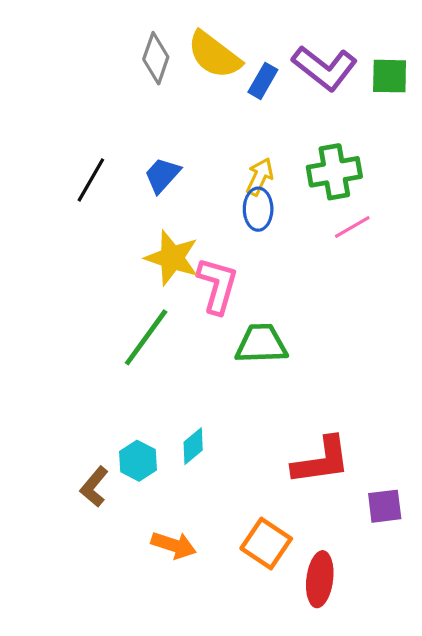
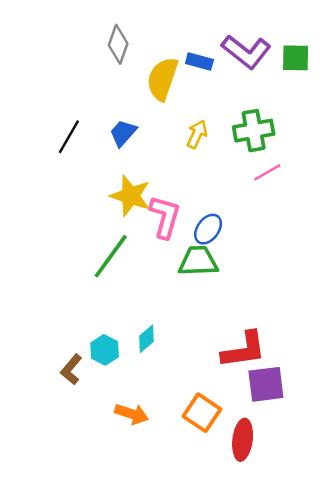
yellow semicircle: (214, 55) -> (162, 79), moved, turned 72
blue rectangle: (263, 81) -> (199, 62), turned 75
blue ellipse: (258, 209) -> (208, 229), moved, turned 36
purple square: (385, 506) -> (266, 384), moved, size x1.4

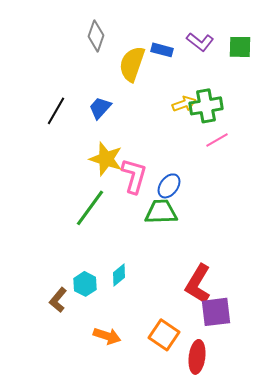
purple L-shape: (246, 52) -> (200, 42), size x0.7
yellow arrow: (197, 134) -> (184, 104), moved, turned 45
red L-shape: (244, 350) -> (198, 284), turned 129

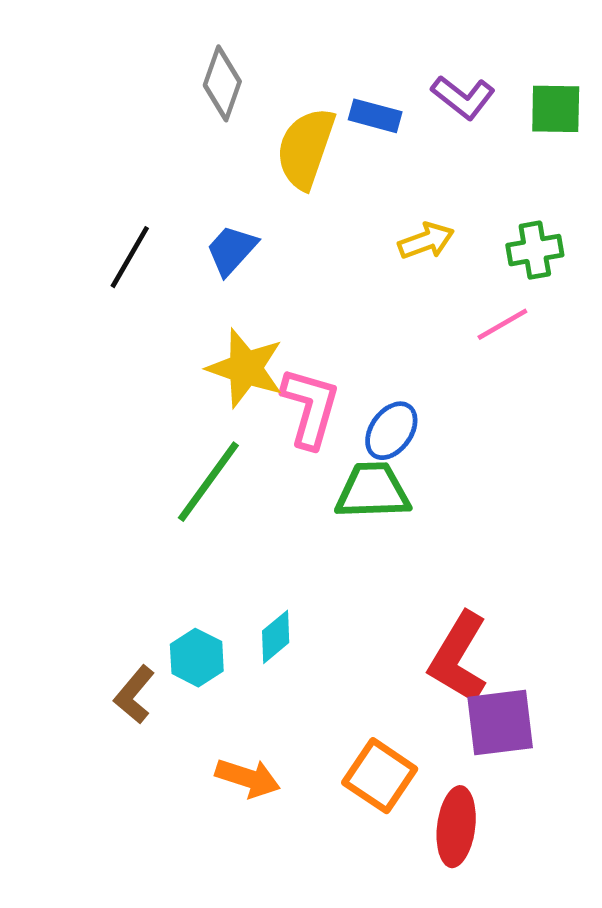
green cross: (206, 106) -> (535, 250), moved, size x0.7

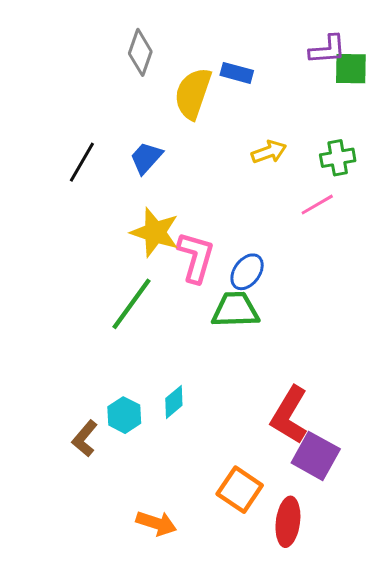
purple L-shape: (463, 97) -> (327, 50), moved, turned -42
purple square: (500, 722) -> (316, 456), turned 36
orange arrow: (248, 778) -> (156, 523), moved

